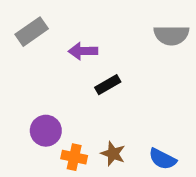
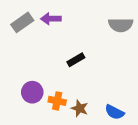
purple arrow: (83, 51) -> (51, 19), moved
orange cross: (74, 157) -> (57, 101), moved

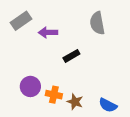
purple arrow: (51, 19) -> (48, 32), moved
gray semicircle: (121, 25) -> (97, 23), moved, turned 80

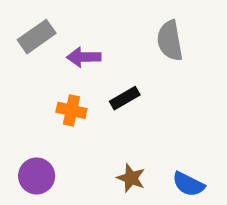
purple circle: (30, 86) -> (37, 176), moved
orange cross: (54, 95) -> (71, 110), moved

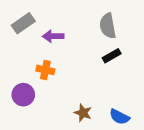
black rectangle: (125, 98) -> (112, 56), moved
purple circle: (37, 176) -> (23, 95), moved

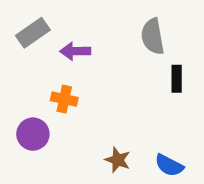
black rectangle: (112, 56) -> (177, 79), moved, turned -60

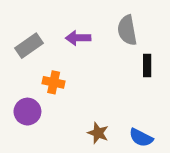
gray rectangle: (33, 33) -> (29, 46), moved
purple arrow: (75, 51) -> (78, 38), moved

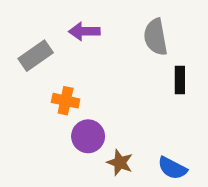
purple arrow: (78, 38) -> (84, 31), moved
purple circle: (27, 112) -> (88, 136), moved

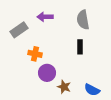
black rectangle: (180, 80) -> (80, 47), moved

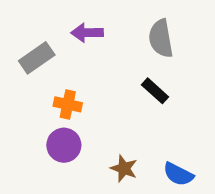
black rectangle: (80, 47) -> (155, 91), turned -48
purple circle: (47, 73) -> (64, 145), moved

